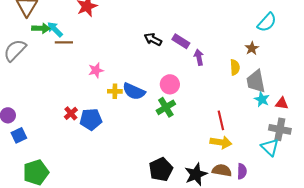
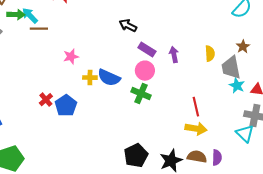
purple rectangle: (181, 41) -> (147, 50), moved
brown star: (252, 48) -> (243, 47), moved
purple arrow: (199, 57) -> (174, 55), moved
green cross: (166, 107) -> (141, 94), turned -36
blue pentagon: (91, 119) -> (66, 106), turned -30

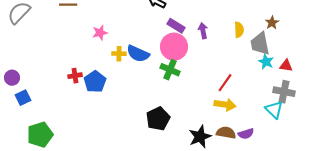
pink circle: (145, 71) -> (174, 47), size x1.4
red cross: (46, 100) -> (75, 76), turned 32
red line: (196, 107) -> (225, 83), turned 48
black pentagon: (136, 156) -> (158, 119), moved
purple semicircle: (217, 158) -> (246, 134), turned 70

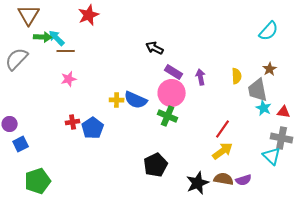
pink star: (100, 33) -> (69, 79), moved
yellow arrow: (225, 105) -> (223, 151), turned -45

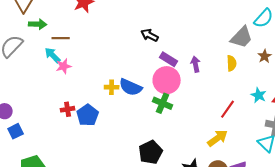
cyan arrow: (57, 38) -> (53, 55), moved
gray trapezoid: (258, 90) -> (242, 37), moved, turned -125
red line: (223, 129) -> (228, 109), moved

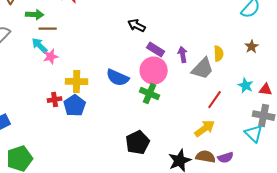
green arrow: (38, 24) -> (35, 15), moved
gray trapezoid: (242, 37) -> (203, 69), moved
yellow cross: (112, 87) -> (77, 82), moved, size x1.5

